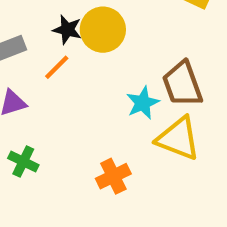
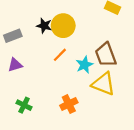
orange line: (57, 67) -> (60, 55), moved
green cross: (23, 162) -> (24, 105), moved

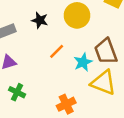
yellow circle: (63, 26) -> (77, 15), moved
green cross: (24, 105) -> (17, 92), moved

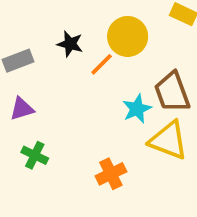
orange line: (57, 51) -> (102, 64), moved

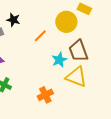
yellow circle: (128, 36) -> (66, 22), moved
black star: (70, 44) -> (13, 20), moved

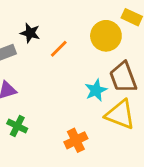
orange line: (40, 36) -> (59, 49), moved

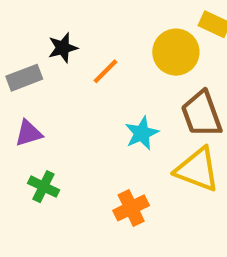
black star: (30, 33) -> (63, 48), turned -30
cyan star: (96, 90) -> (142, 133), moved

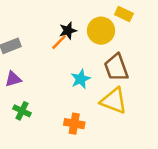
black star: (63, 48) -> (68, 31), moved
orange cross: (131, 208) -> (74, 124), turned 36

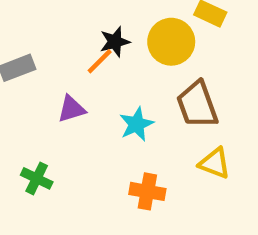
purple triangle: (13, 79) -> (71, 109), moved
yellow triangle: (114, 101) -> (215, 163), moved, size x0.7
orange cross: (74, 124) -> (147, 191), moved

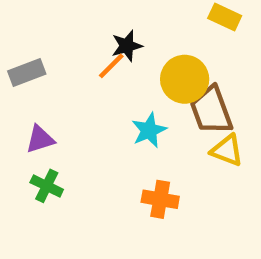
yellow circle: (171, 42) -> (185, 79), moved
purple triangle: (71, 109) -> (40, 139), moved
yellow triangle: (215, 163) -> (227, 150), moved

